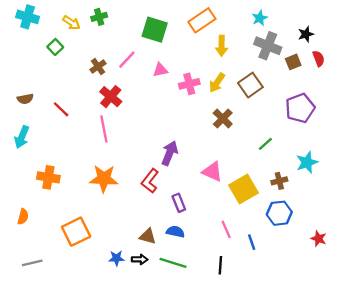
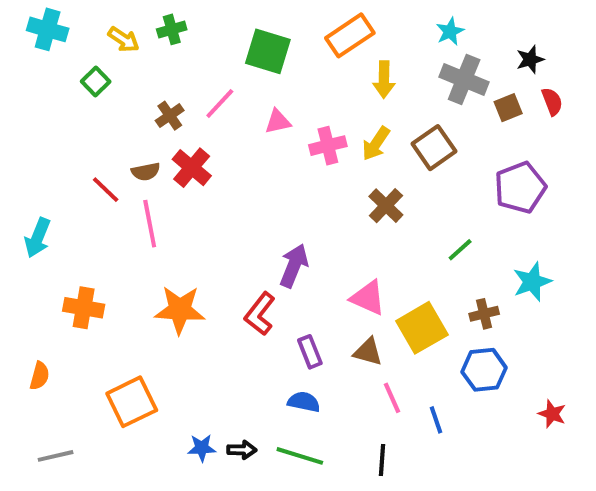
brown semicircle: (25, 99) -> (146, 172), moved
pink line: (104, 129) -> (150, 224), moved
brown triangle: (148, 236) -> (368, 352), moved

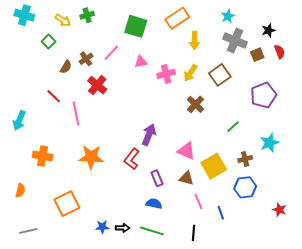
brown semicircle: (146, 172) -> (66, 67), moved, turned -48

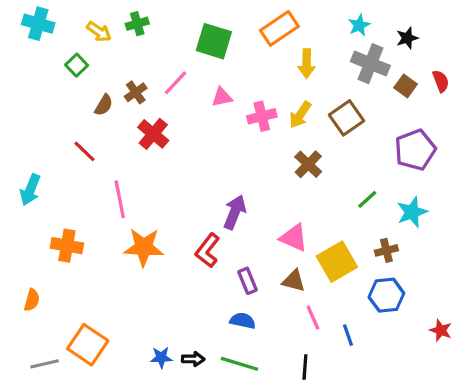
black star: (268, 30) -> (407, 38), moved
brown square: (257, 55) -> (406, 86), turned -32
pink line: (76, 113) -> (120, 199), moved
cyan star: (269, 143) -> (412, 212), moved
orange square: (67, 204) -> (88, 345), moved, turned -30

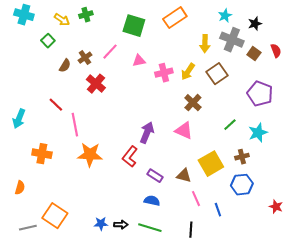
yellow arrow: (307, 64) -> (205, 44), moved
purple pentagon: (415, 150) -> (260, 94), turned -30
red line: (85, 151) -> (56, 105), moved
pink triangle: (294, 238) -> (184, 131), moved
purple rectangle: (247, 281) -> (155, 176), turned -35

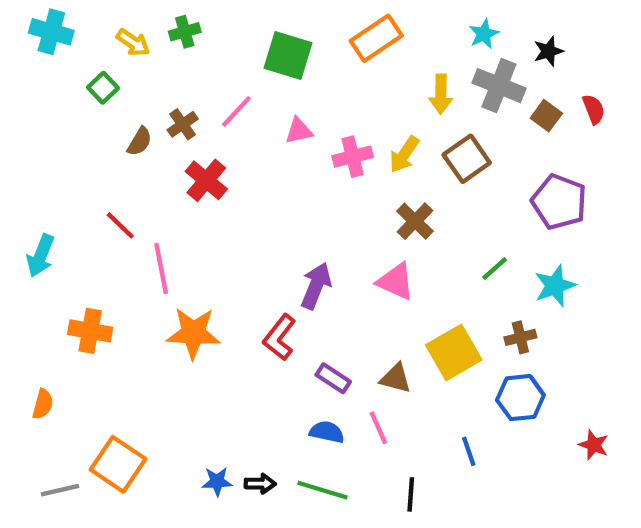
pink line: (196, 199) -> (378, 428), moved

